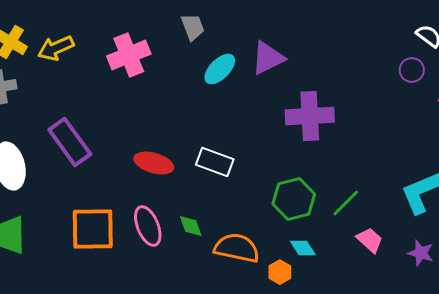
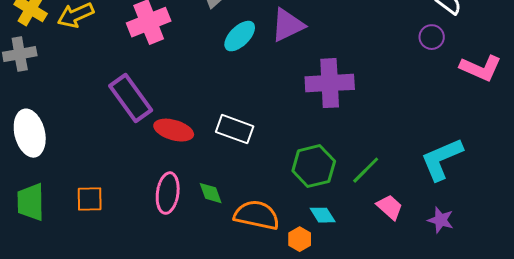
purple rectangle: (70, 142) -> (131, 98), moved
pink ellipse: (148, 226) -> (168, 193), turned 30
orange square: (93, 229) -> (90, 199), moved, size x0.6

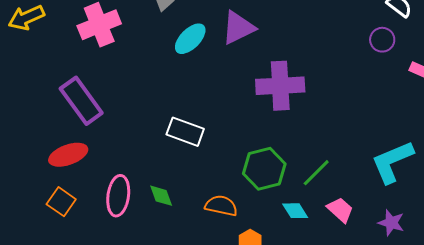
red ellipse: (174, 130) -> (68, 155), moved, turned -36
orange square: (90, 199) -> (61, 202), moved, turned 36
orange semicircle: (257, 215) -> (221, 206), moved, size x0.7
cyan diamond: (323, 215) -> (295, 211), moved

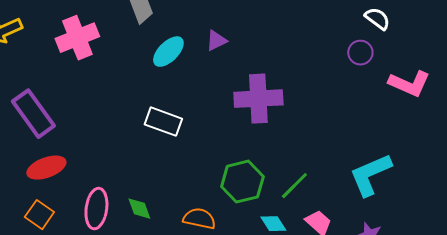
purple triangle: (238, 28) -> (216, 41), size x0.6
purple rectangle: (81, 101) -> (33, 114), moved
white rectangle: (185, 132) -> (163, 122), moved

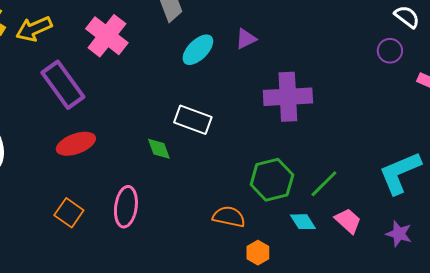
pink cross: (77, 38) -> (107, 36), turned -30
purple rectangle: (33, 114) -> (63, 85), moved
red ellipse: (46, 168) -> (76, 144), moved
green diamond: (139, 209) -> (159, 149), moved

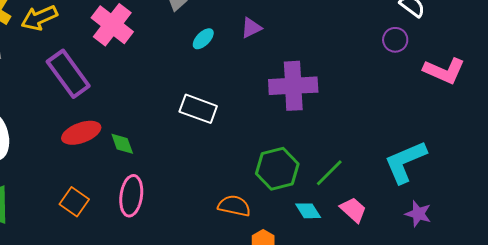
cyan ellipse: (198, 50) -> (203, 39), size x0.7
green diamond: (159, 149) -> (122, 144), moved
purple star: (399, 234) -> (418, 214), moved

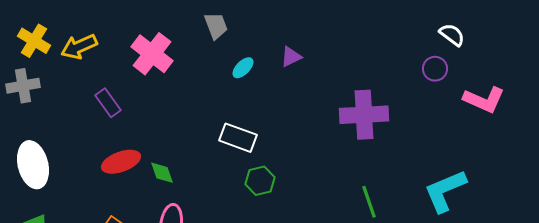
purple rectangle: (68, 74) -> (108, 103), size x0.6
purple cross: (293, 86) -> (364, 115), moved
green hexagon: (277, 169) -> (260, 181), moved, size x0.7
green line: (329, 173) -> (369, 202), turned -64

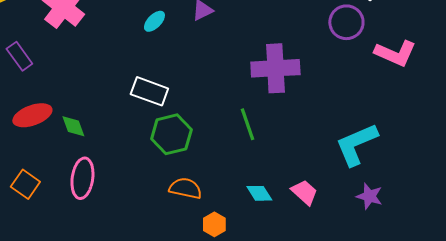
purple circle: (435, 69) -> (346, 22), size x1.4
green hexagon: (260, 181) -> (171, 134), size x1.4
green line: (369, 202) -> (247, 124), moved

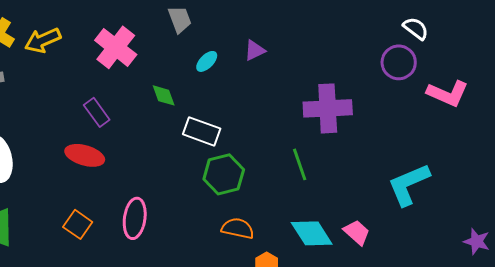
purple rectangle: (19, 56) -> (97, 112), moved
red ellipse: (32, 115) -> (85, 155), turned 36
green diamond: (73, 126) -> (164, 95), moved
cyan diamond: (259, 193) -> (312, 233), size x1.6
purple star: (369, 196) -> (477, 241), moved

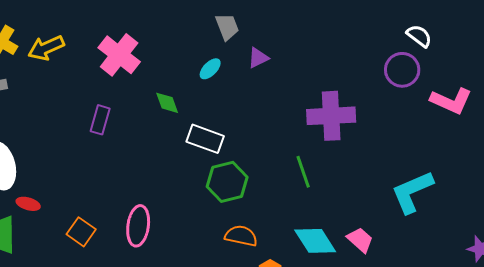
gray trapezoid: (180, 19) -> (227, 27), moved
purple rectangle: (97, 112) -> (100, 120), turned 52
red ellipse: (85, 155) -> (28, 204), moved, size x0.6

